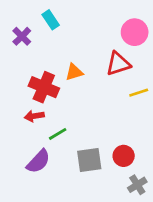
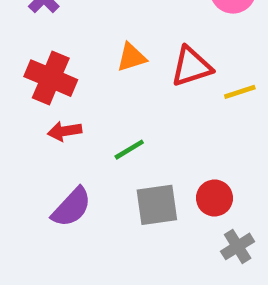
red triangle: (118, 64) -> (191, 67), moved
red cross: (44, 87) -> (51, 78), moved
green line: (58, 134) -> (129, 150), moved

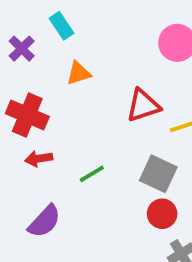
orange triangle: (131, 57) -> (79, 73), moved
gray square: (157, 205) -> (158, 174), moved, turned 33

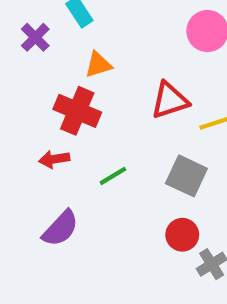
red cross: (27, 115) -> (77, 111), moved
red circle: (162, 214) -> (182, 235), moved

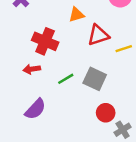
orange triangle: (98, 65) -> (77, 15), moved
gray square: (186, 176) -> (95, 79), moved

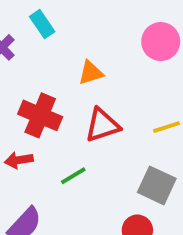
red triangle: (98, 35) -> (102, 125), moved
gray square: (95, 79) -> (157, 185), moved

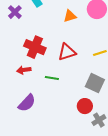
orange triangle: (91, 73) -> (70, 16), moved
green line: (73, 176) -> (52, 78), turned 40

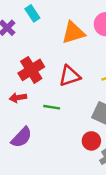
orange triangle: (70, 16) -> (73, 33), size x1.5
red cross: (35, 47) -> (31, 70), turned 35

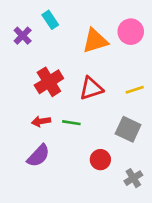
red arrow: (18, 98) -> (41, 121), moved
red circle: (91, 141) -> (100, 160), moved

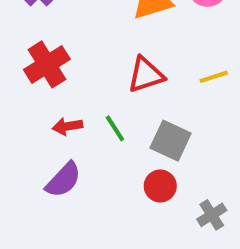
red cross: (49, 82) -> (47, 64), moved
green line: (71, 123) -> (115, 128), turned 48
gray square: (128, 129) -> (171, 141), moved

